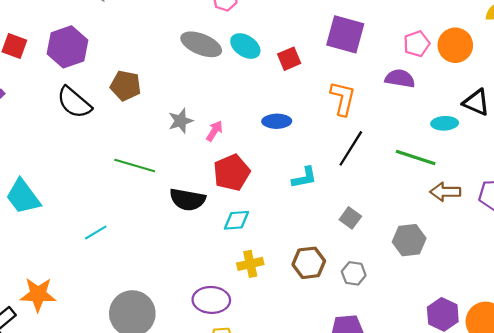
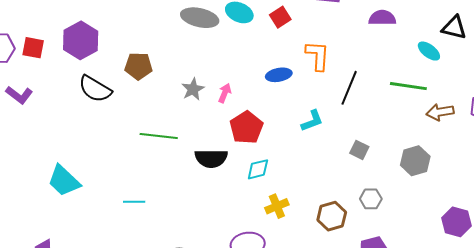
orange L-shape: (343, 98) -> (318, 56), moved
cyan ellipse: (445, 123) -> (429, 51), turned 50
cyan line: (96, 233) -> (134, 202), turned 40
brown hexagon: (309, 263) -> (332, 216), moved

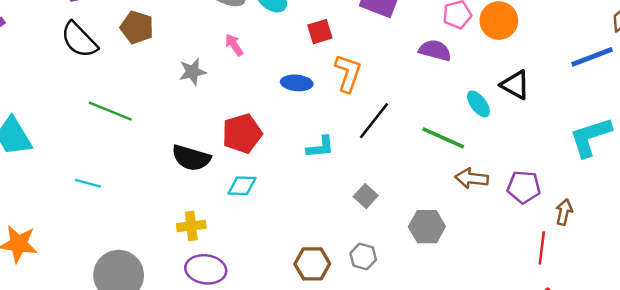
red square: (280, 17) -> (320, 32), moved
pink arrow: (225, 93) -> (234, 45), moved, turned -72
green line: (159, 136) -> (110, 111), moved
yellow cross: (277, 206) -> (191, 226), moved

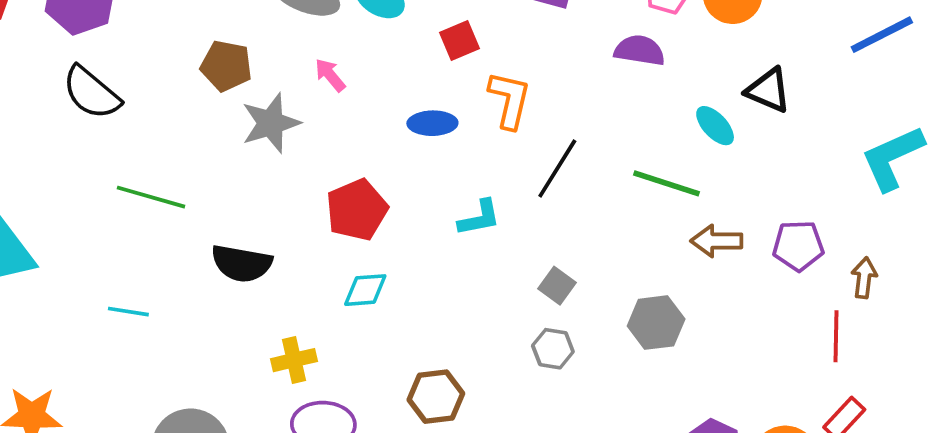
brown pentagon: (137, 27) -> (226, 66), moved
gray star: (193, 72) -> (271, 123), size x1.4
black semicircle: (191, 158) -> (242, 263), moved
gray hexagon: (363, 256) -> (553, 349), moved
brown hexagon: (312, 264) -> (436, 397), moved

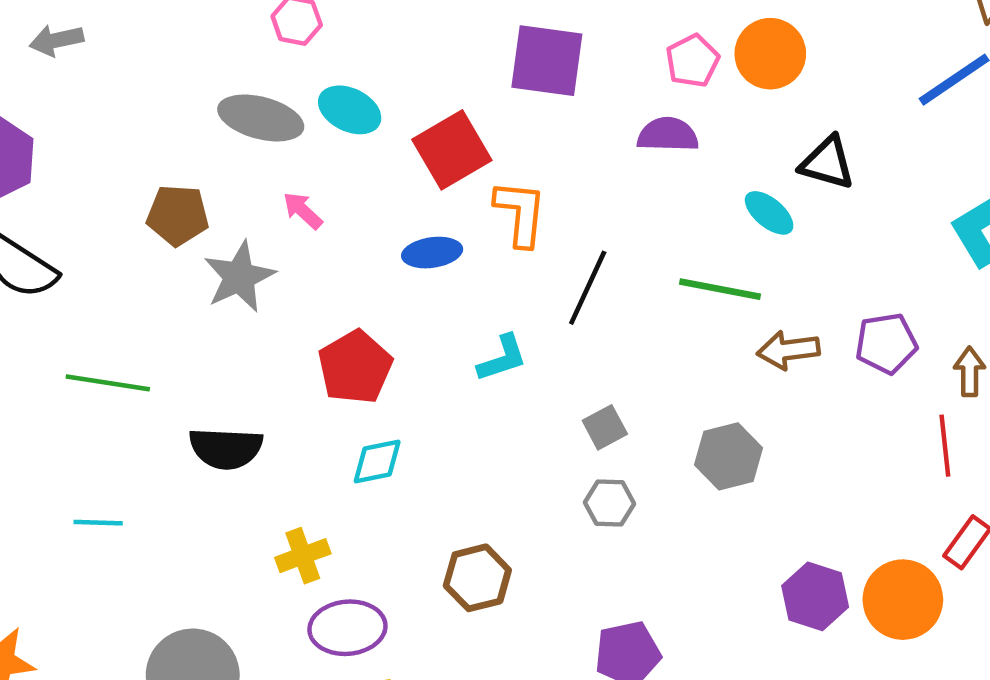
red square: (460, 40) -> (452, 150), size x1.6
gray square: (557, 286) -> (605, 427), turned 33

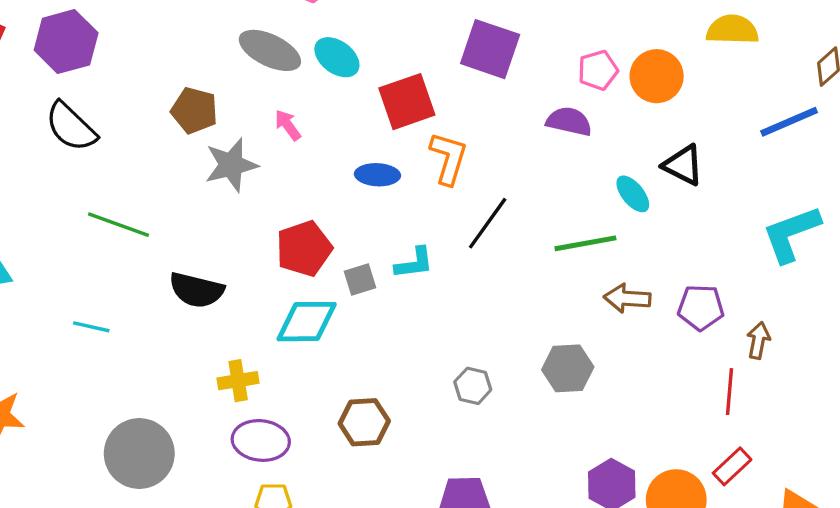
green line: (720, 289) -> (585, 243), turned -32
gray square: (605, 427) -> (360, 280), moved
cyan diamond: (377, 461) -> (307, 322), size x1.5

